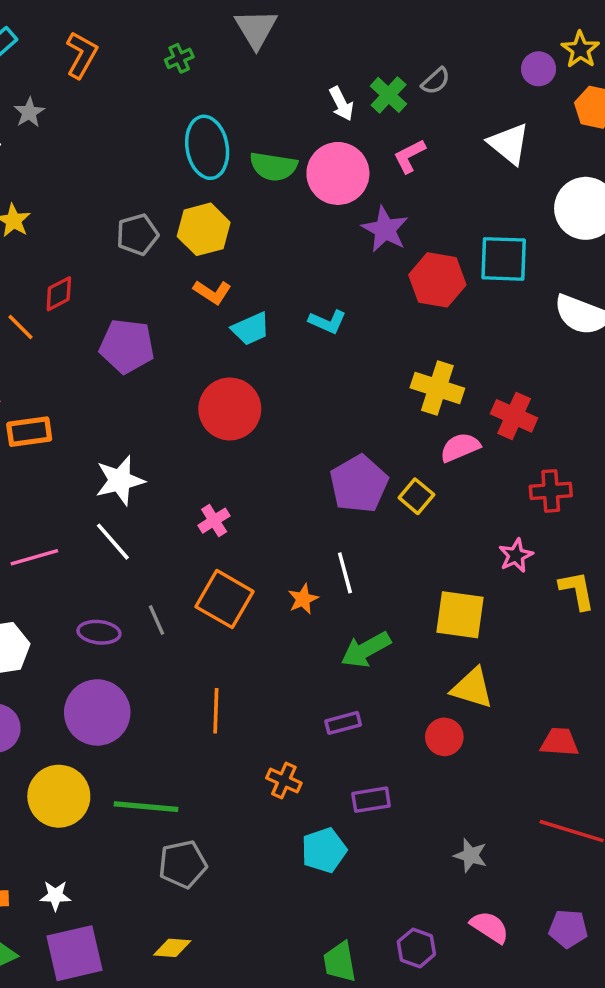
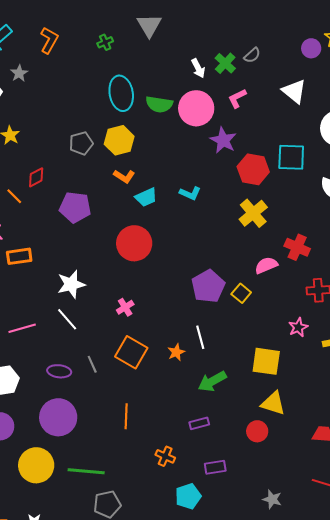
yellow cross: (437, 388) -> (253, 213), moved, turned 32

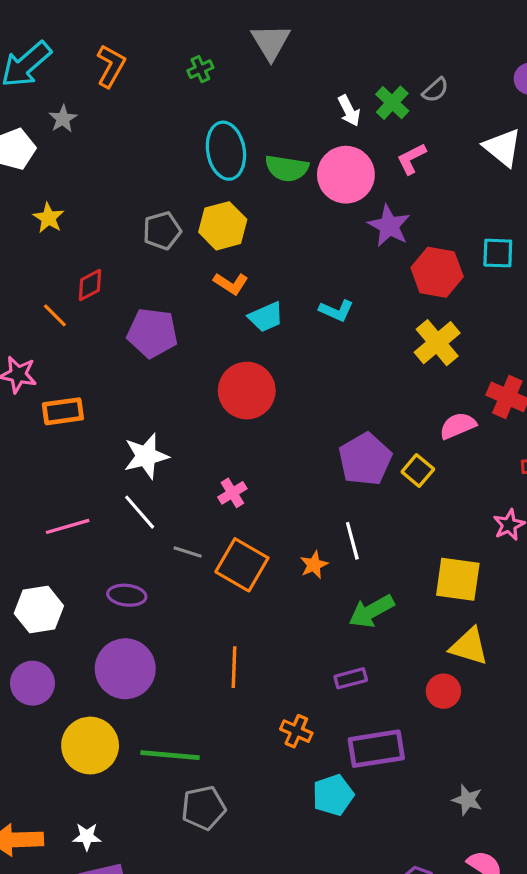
cyan square: (291, 157) -> (498, 253), size x0.7
gray line: (92, 364) -> (188, 552), moved, turned -48
purple rectangle: (215, 467) -> (376, 749), size x1.6

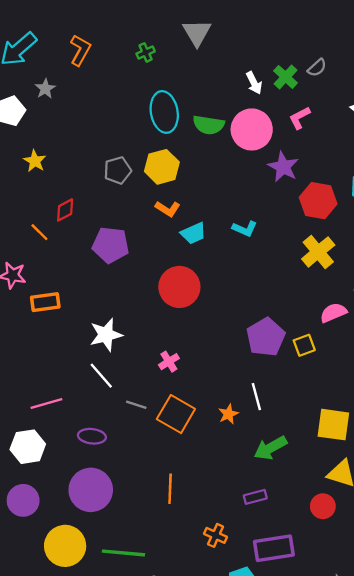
yellow square: (418, 470) -> (304, 345), turned 30
pink line: (68, 526) -> (46, 404), moved

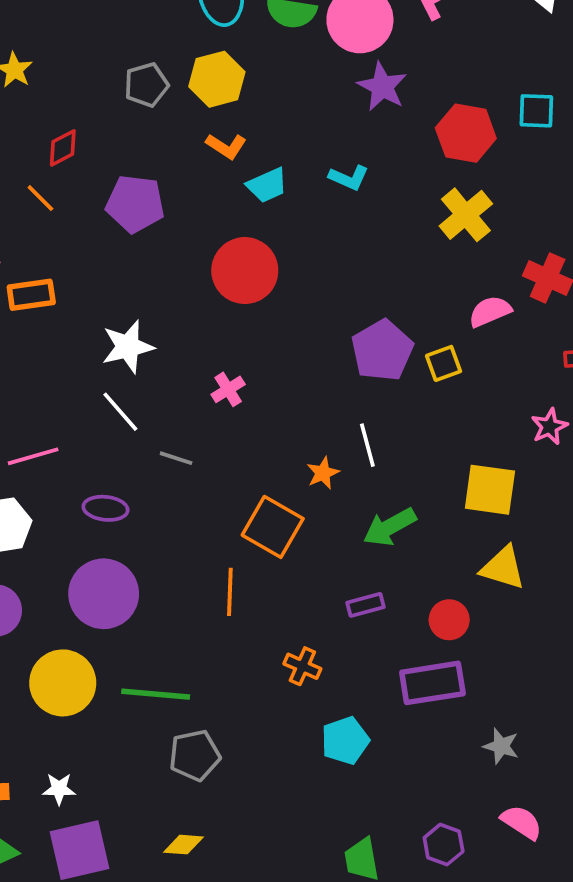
purple star: (283, 167) -> (382, 87), moved
orange line: (39, 232) -> (40, 198), moved
orange square: (176, 414) -> (273, 527), moved
red circle: (323, 506) -> (449, 620), moved
purple rectangle: (274, 548) -> (432, 683), moved

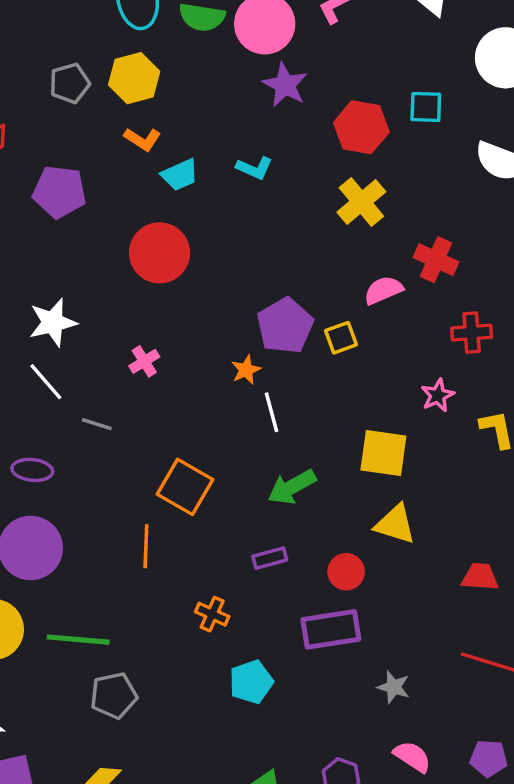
orange star: (323, 473) -> (246, 370), moved

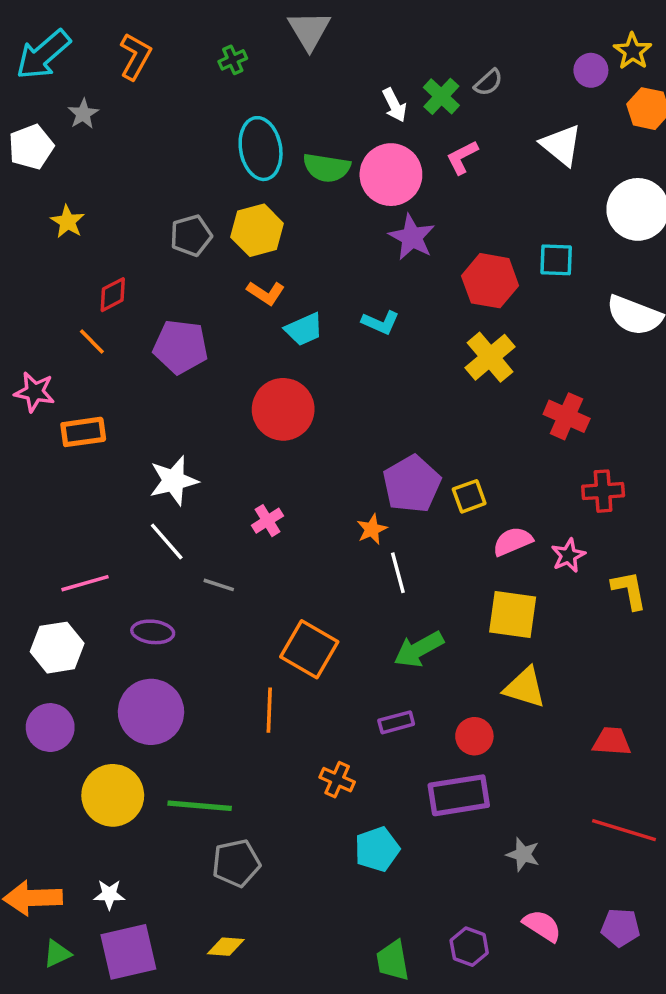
pink semicircle: (383, 290) -> (513, 541), moved

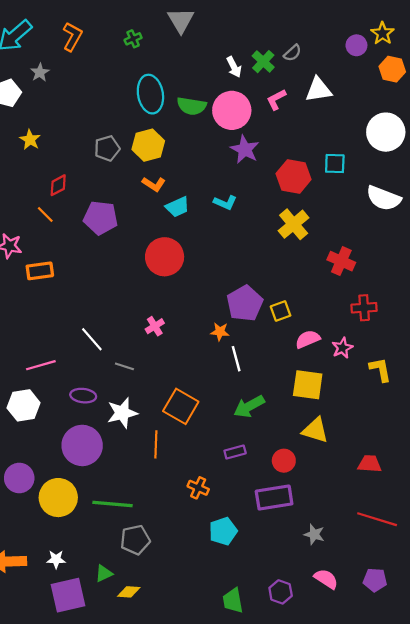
white triangle: (561, 145) -> (319, 90), moved, turned -48
white star: (174, 481) -> (122, 413), moved
orange star: (372, 529) -> (220, 332), turned 30
purple circle: (50, 728) -> (19, 478), moved
green triangle: (57, 954) -> (104, 573), moved

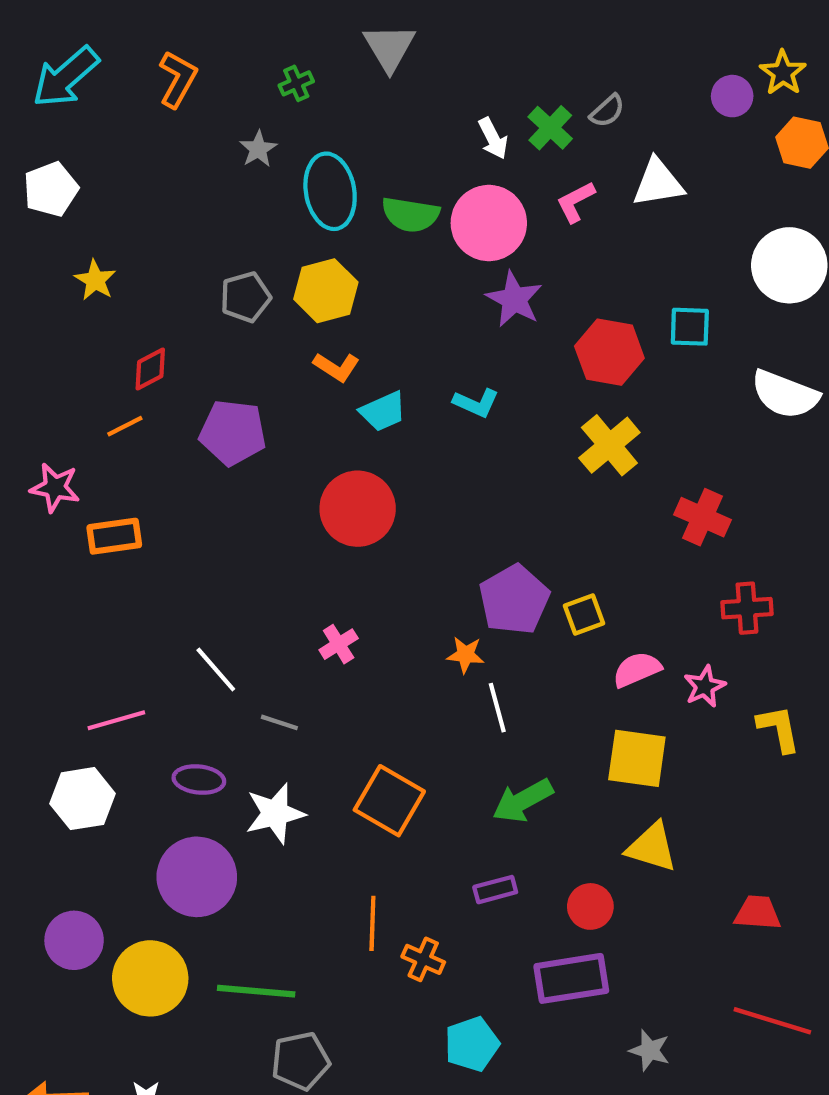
gray star: (40, 72) -> (258, 149), moved
orange line: (45, 214) -> (125, 426), turned -72
orange line: (156, 444) -> (372, 923), moved

